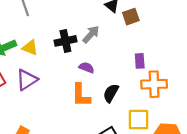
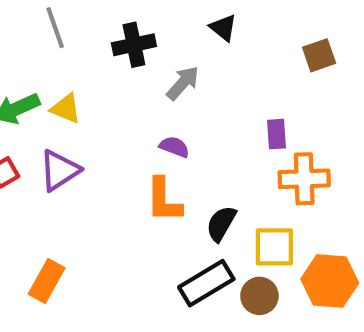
brown square: (131, 17) -> (319, 55), moved
black cross: (65, 41) -> (134, 45), moved
black semicircle: (111, 93) -> (221, 224), moved

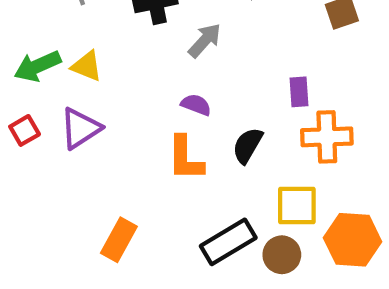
black semicircle: (221, 224) -> (248, 145), moved
orange rectangle: (47, 281) -> (119, 240), moved

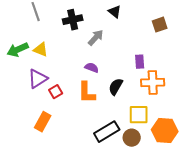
red square: (25, 130) -> (56, 92), moved
orange rectangle: (119, 240) -> (43, 122), moved

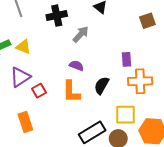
orange rectangle: (43, 122) -> (25, 122), turned -48

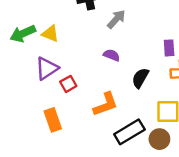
orange L-shape: (71, 92) -> (106, 104), moved, turned -110

